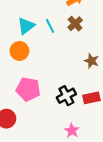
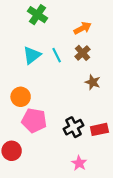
orange circle: (19, 51) -> (21, 97), moved
brown star: (91, 61) -> (93, 82), moved

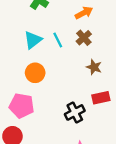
orange circle: (21, 97) -> (35, 73), moved
pink pentagon: (34, 120) -> (22, 106), moved
red rectangle: (99, 129) -> (101, 98), moved

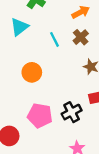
cyan triangle: (33, 40) -> (19, 27), moved
pink pentagon: (22, 106) -> (40, 116), moved

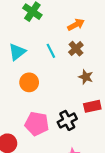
cyan triangle: (19, 27) -> (17, 52), moved

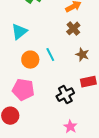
cyan line: (51, 51) -> (50, 55), moved
pink pentagon: (37, 124) -> (23, 90), moved

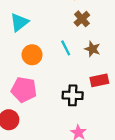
cyan line: (50, 55) -> (66, 48), moved
black cross: (65, 95) -> (73, 95), turned 30

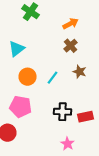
cyan line: (66, 48) -> (52, 78), moved, turned 64
red rectangle: (99, 80) -> (86, 117), moved

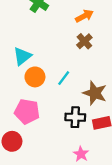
cyan triangle: (16, 49) -> (22, 56), moved
brown star: (80, 72) -> (95, 93), moved, size x1.5

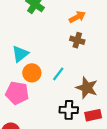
brown cross: (84, 41) -> (77, 40), turned -32
pink pentagon: (27, 111) -> (17, 93), moved

